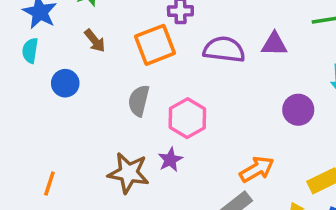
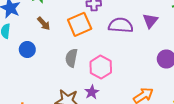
purple triangle: (274, 44) -> (150, 21), turned -49

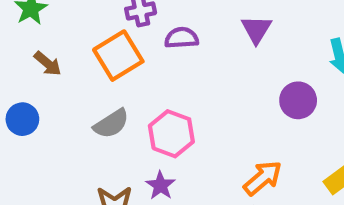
purple semicircle: (121, 25) -> (182, 38), moved, size x0.7
gray semicircle: (71, 58) -> (111, 124), turned -126

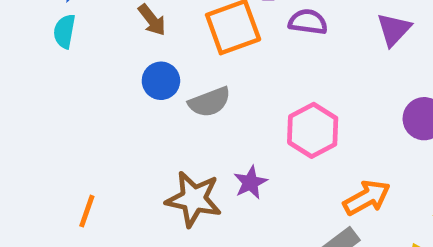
blue circle: (22, 119) -> (161, 81), moved
pink hexagon: (171, 134) -> (313, 130), moved

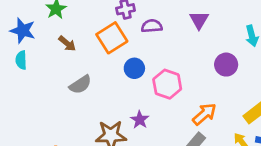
blue circle: (161, 81) -> (134, 68), moved
gray semicircle: (210, 102) -> (80, 85), moved

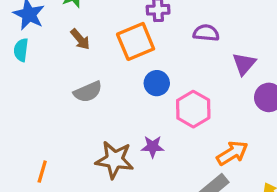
purple triangle: (199, 20) -> (244, 64), moved
purple semicircle: (152, 26) -> (206, 33), moved
purple star: (140, 120) -> (153, 147), turned 30

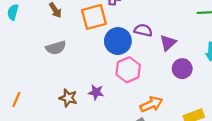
purple semicircle: (206, 33) -> (143, 30), moved
blue circle: (157, 83) -> (118, 41), moved, size x1.5
brown star: (115, 160) -> (68, 98), size x0.7

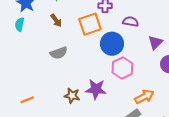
purple semicircle: (143, 30) -> (131, 22), moved
purple star: (96, 92) -> (96, 89), size x1.5
orange line: (16, 99) -> (27, 100), turned 48

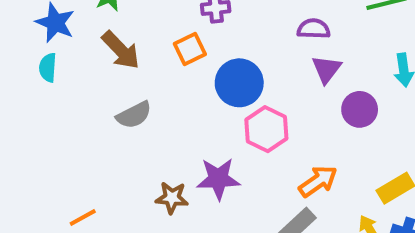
brown arrow: (56, 20) -> (121, 50), size x1.5
purple semicircle: (131, 22) -> (314, 29), moved
orange square: (90, 24) -> (190, 49), size x0.7

